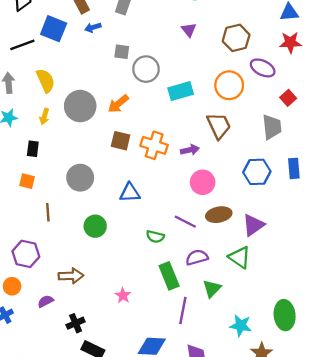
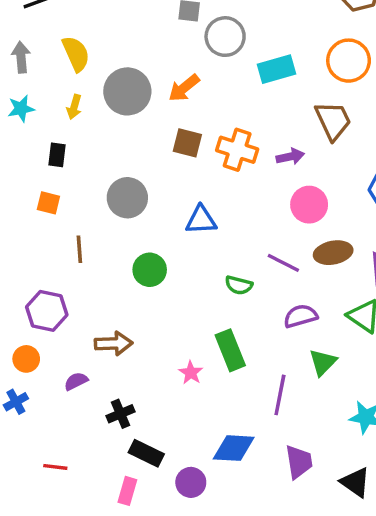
green rectangle: (169, 276) -> (230, 350), moved

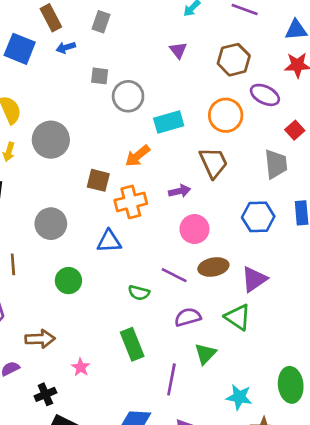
orange arrow: (184, 88) -> (138, 156), moved
orange cross: (237, 150) -> (131, 202), moved, turned -32
pink star: (191, 373) -> (81, 367), moved

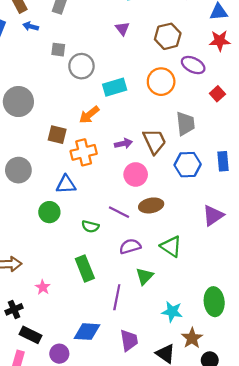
blue arrow: (66, 47) -> (31, 26), turned 32
brown trapezoid: (213, 163) -> (154, 141), moved
gray trapezoid: (276, 164) -> (185, 124), moved
purple triangle: (254, 279) -> (213, 215), moved
green circle: (68, 281) -> (49, 212), moved

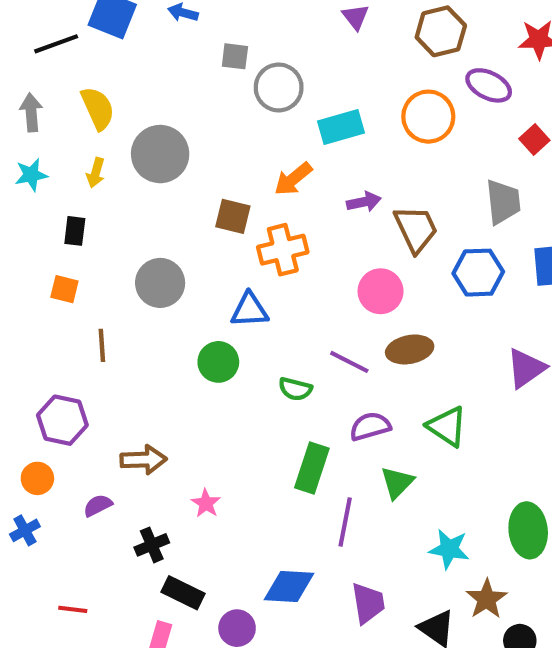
gray trapezoid: (185, 124) -> (503, 202), moved
purple arrow: (123, 144) -> (364, 202), moved
green rectangle: (85, 268) -> (312, 468), moved, turned 40

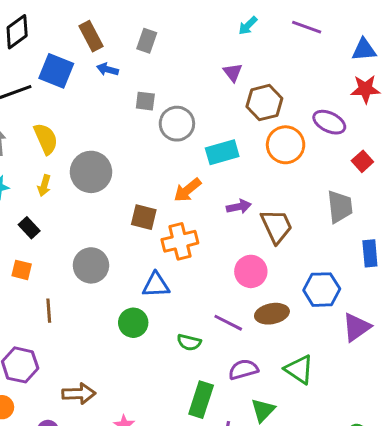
brown hexagon: (441, 31) -> (264, 103), moved
black rectangle: (75, 231) -> (29, 228), turned -50
blue hexagon: (478, 273) -> (322, 290), moved

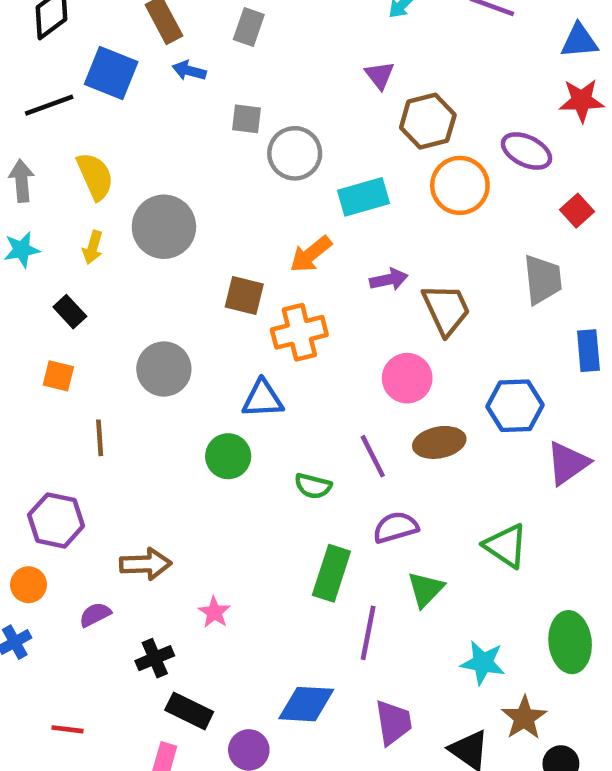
purple line: (228, 323) -> (373, 456), turned 36
green triangle: (299, 369) -> (506, 546), moved

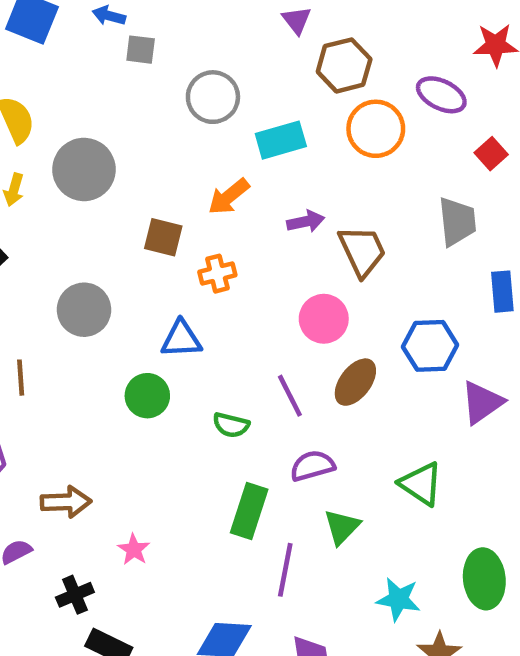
gray square: (247, 119) -> (141, 50), moved
orange cross: (299, 332) -> (217, 274), size x0.7
brown ellipse: (439, 442) -> (355, 382), turned -42

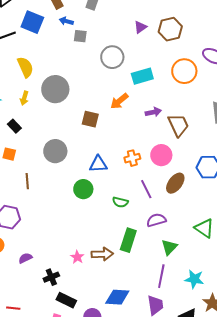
purple triangle: (297, 20) -> (140, 27), moved, turned 32
brown hexagon: (344, 65) -> (170, 29), moved
orange cross: (217, 274) -> (132, 158), moved
brown arrow: (66, 502) -> (102, 254), moved
purple line: (285, 570) -> (161, 276), moved

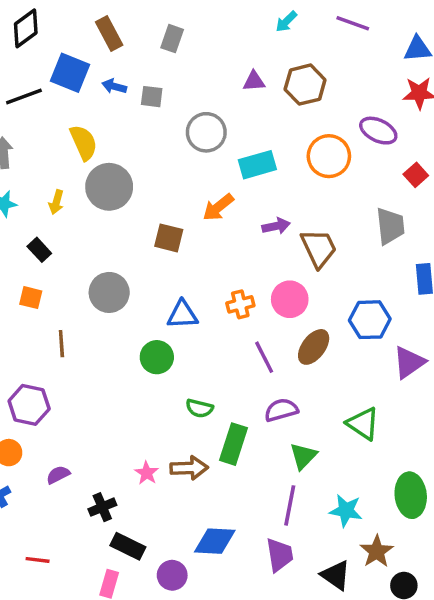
blue arrow: (66, 21) -> (114, 86), moved
purple triangle: (140, 27) -> (254, 81), turned 32
yellow semicircle: (25, 67) -> (84, 143), moved
green semicircle: (120, 202) -> (199, 408), moved

